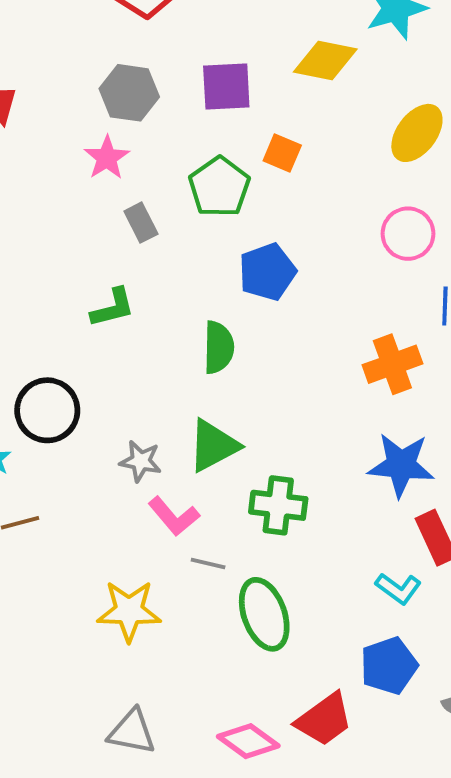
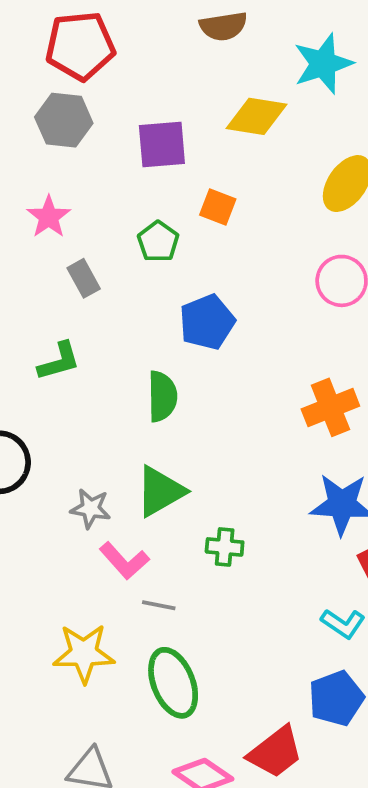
gray hexagon: (129, 93) -> (64, 120), moved
green pentagon: (219, 187) -> (158, 242), size x0.7
green cross: (278, 505) -> (225, 547), size x0.7
green ellipse: (264, 614) -> (173, 683), moved

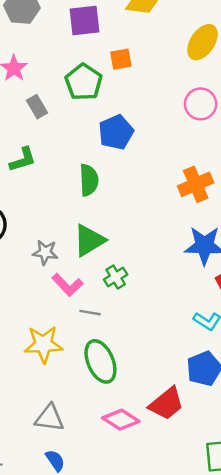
orange square: (218, 207) -> (121, 59), turned -30
green pentagon: (158, 242) -> (84, 82), size x1.4
green cross: (225, 547) -> (116, 277), moved, turned -35

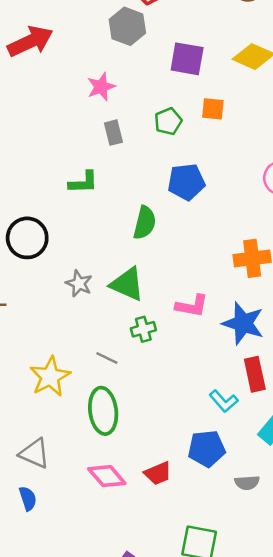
green pentagon: (84, 82) -> (168, 121), size x0.7
green triangle: (89, 240) -> (127, 284), turned 39
pink L-shape: (67, 285) -> (192, 306), moved, turned -52
yellow star: (43, 344) -> (50, 377), turned 30
red trapezoid: (166, 404) -> (158, 473), size x0.7

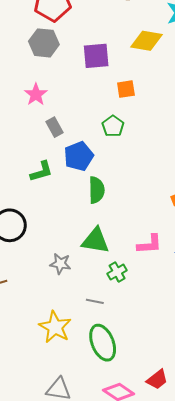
green pentagon: (168, 121) -> (113, 126), moved
blue pentagon: (186, 182) -> (79, 156), moved
gray star: (79, 283) -> (60, 264), moved

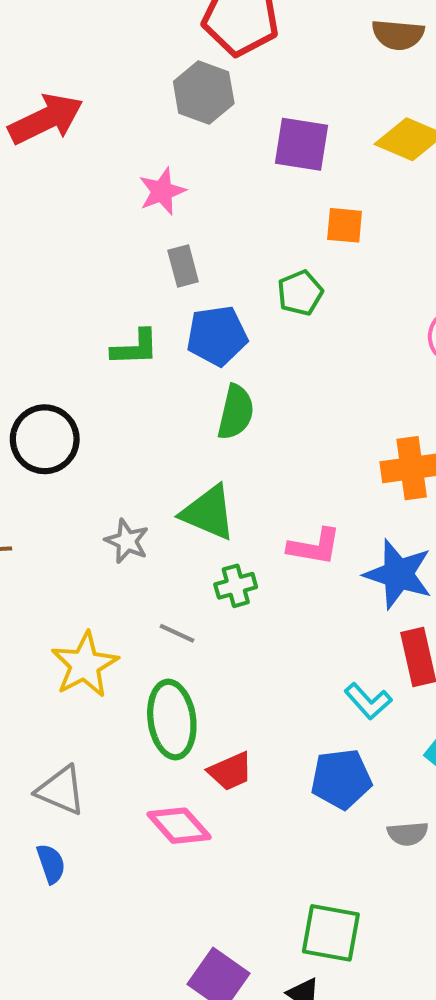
red trapezoid: (157, 380) -> (230, 771), moved

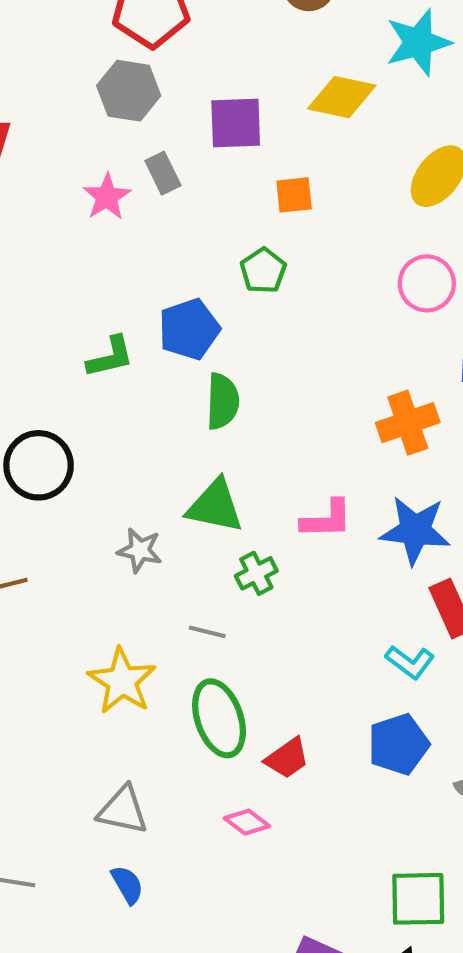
gray rectangle: (183, 266) -> (163, 173), moved
pink diamond: (179, 826) -> (247, 822), size x0.7

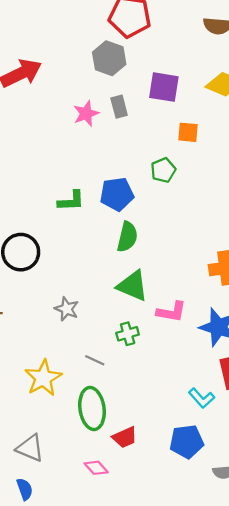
green triangle: (215, 506) -> (133, 286), moved

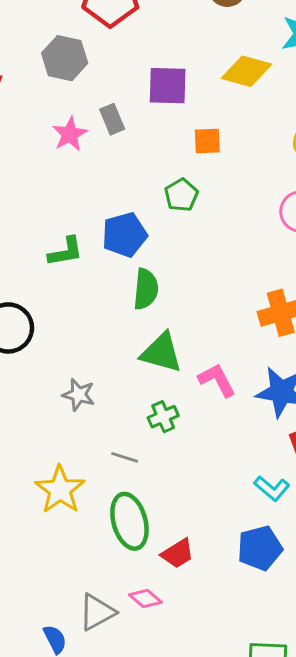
gray hexagon: (109, 58) -> (65, 58), moved
pink L-shape: (171, 312) -> (217, 380), turned -120
gray triangle: (30, 448) -> (97, 612), moved, turned -44

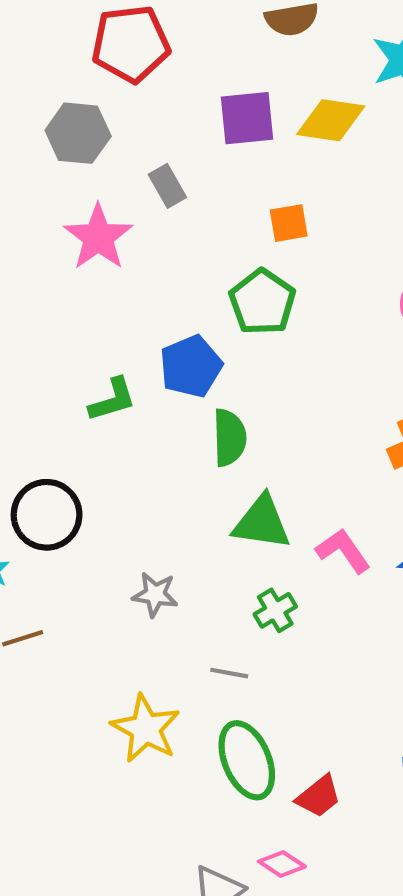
purple square: (168, 86) -> (247, 118), moved
gray rectangle: (112, 119) -> (167, 186), moved
pink star: (70, 134) -> (98, 237), size x1.4
green pentagon: (181, 195) -> (262, 302), size x1.4

